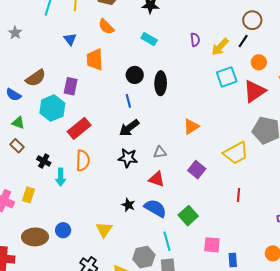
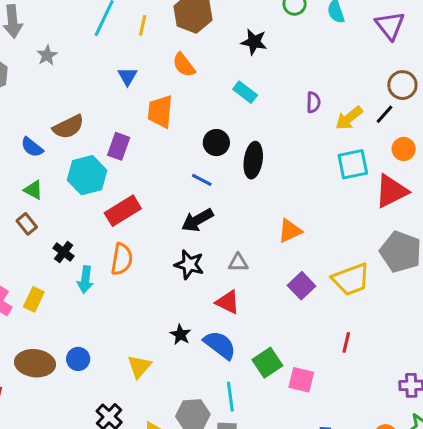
blue line: (128, 101) -> (202, 180), turned -56
purple square: (197, 170) -> (301, 286), moved
pink square: (212, 245) -> (301, 380), moved

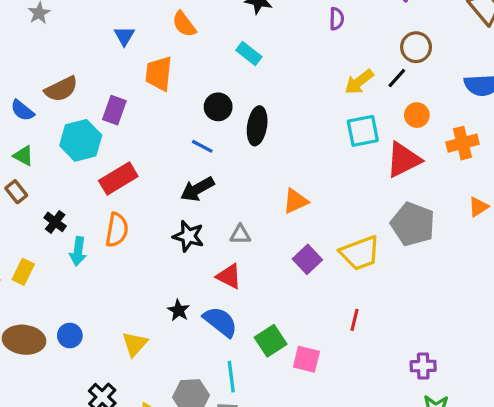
purple semicircle: (313, 102) -> (337, 19), moved

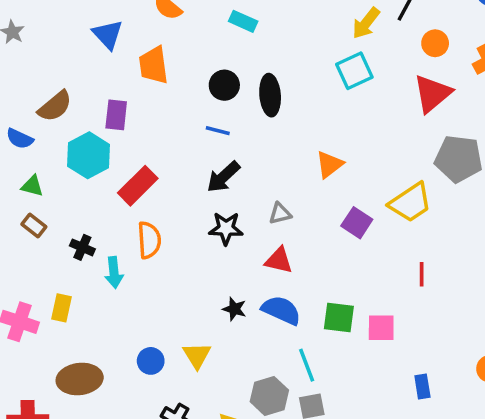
blue triangle: (124, 36) -> (108, 34), size x1.4
cyan square: (363, 131) -> (354, 71), moved
blue circle: (70, 336) -> (151, 361), moved
green square: (271, 341) -> (339, 317), turned -36

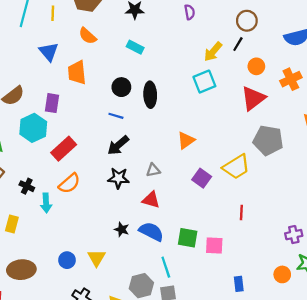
orange semicircle: (149, 240) -> (69, 183), turned 50

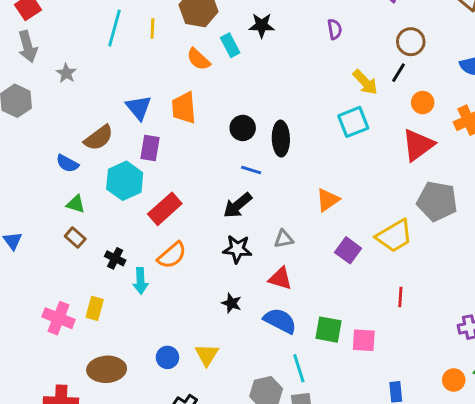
cyan rectangle: (135, 47) -> (230, 45), moved, turned 35
blue triangle: (49, 52) -> (139, 108), moved
yellow arrow: (213, 52) -> (365, 82), turned -85
blue line: (116, 116) -> (251, 170), moved
black star: (122, 229) -> (232, 303), moved

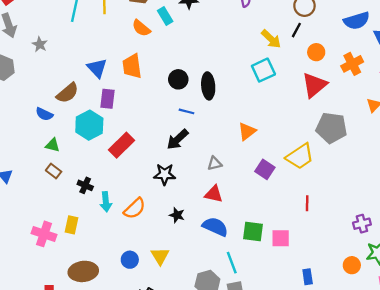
black star: (237, 249) -> (165, 174), moved
orange semicircle: (172, 255) -> (135, 208), moved

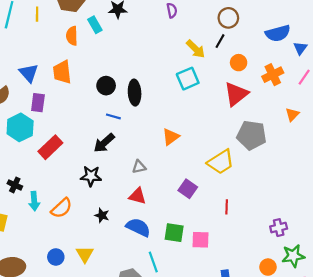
orange semicircle: (141, 28) -> (72, 36), turned 48
purple square: (265, 169) -> (188, 189), moved

